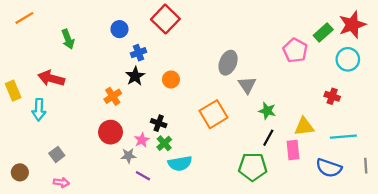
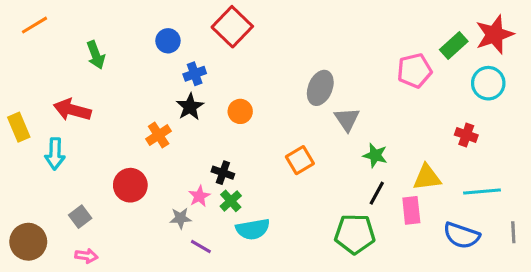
pink pentagon: (295, 50) -> (414, 71), turned 30
orange square: (213, 114) -> (300, 160), size x0.7
red circle: (111, 132) -> (130, 185), moved
brown circle: (20, 172) -> (28, 242), size x1.5

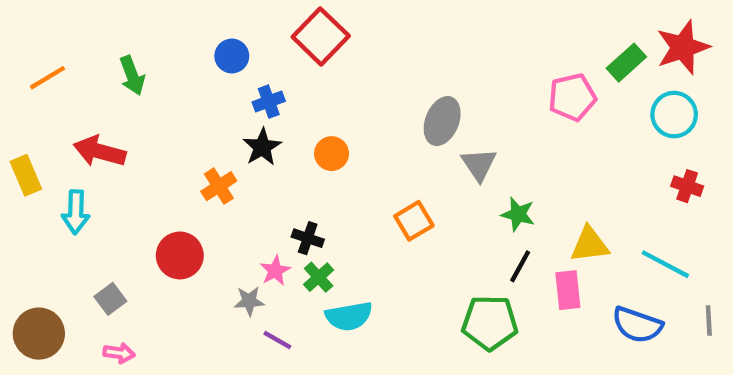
orange line: (35, 25) -> (48, 78), moved
red cross: (466, 135) -> (687, 186), moved
cyan line: (482, 191) -> (665, 264), turned 33

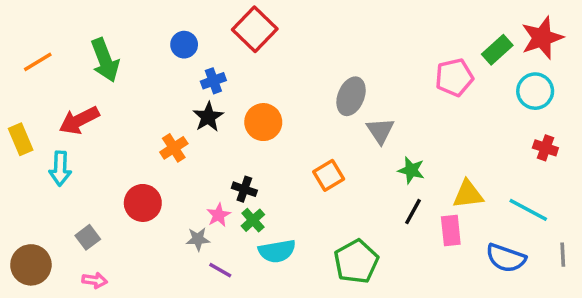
green arrow: (132, 76) -> (105, 60), size x1.4
red arrow: (100, 151) -> (79, 120), turned -42
orange circle: (332, 154) -> (263, 122), size x1.4
green pentagon: (490, 323) -> (356, 261), moved, turned -30

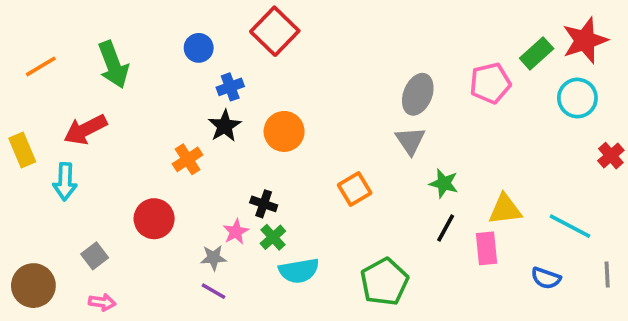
gray ellipse: (351, 96) -> (418, 94), moved
red cross: (545, 148) -> (611, 156), moved, turned 30
blue semicircle: (506, 258) -> (546, 278), size x0.7
purple line: (220, 270) -> (214, 291), moved

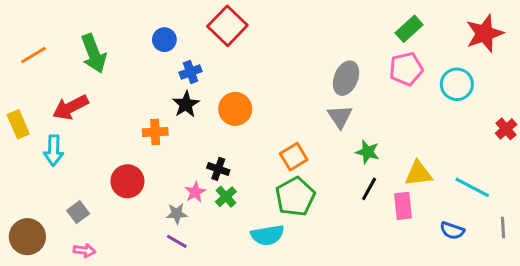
green rectangle: (537, 53) -> (409, 29), moved
cyan circle: (577, 98) -> (457, 84), moved
orange cross: (188, 159) -> (155, 132), turned 30
cyan semicircle: (299, 271) -> (268, 235), moved
green pentagon: (384, 282) -> (295, 197), moved

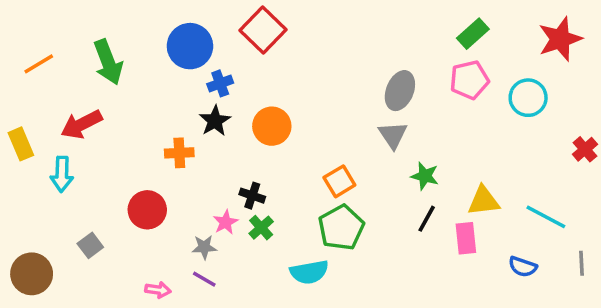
blue circle: (164, 40) -> (190, 46), size x1.6
pink arrow: (84, 251) -> (158, 290), moved

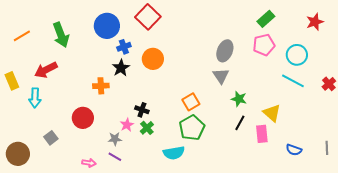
red star: (560, 39) -> (315, 22), size x0.7
orange circle: (272, 126) -> (153, 59), moved
yellow triangle: (484, 201) -> (272, 113), turned 48
cyan line: (546, 217) -> (293, 81), moved

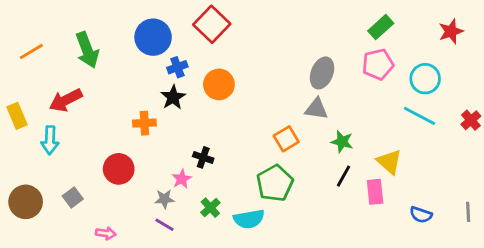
gray triangle: (221, 76) -> (316, 109), turned -48
orange square: (191, 102) -> (286, 139), moved
green cross: (147, 128) -> (210, 208), moved
brown circle: (18, 154) -> (26, 202), moved
pink arrow: (89, 163) -> (106, 233), moved

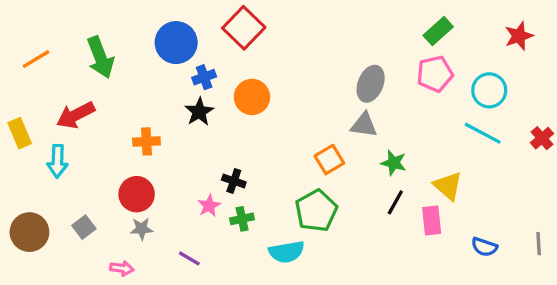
orange cross: (144, 123) -> (146, 141), moved
gray star: (164, 199) -> (142, 229), moved
green cross: (210, 208) -> (242, 219), moved, turned 30

